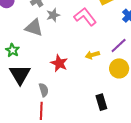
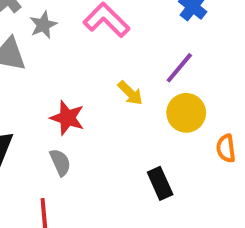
yellow arrow: (92, 55) -> (130, 93), turned -112
gray semicircle: (44, 90) -> (60, 162), moved

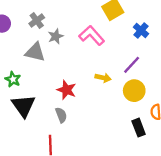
yellow arrow: (130, 93) -> (103, 78), turned -35
black rectangle: (160, 183) -> (139, 128), moved

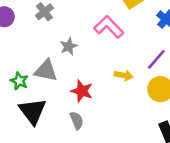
gray star: (56, 36) -> (69, 46), moved
gray triangle: (35, 52) -> (46, 71), moved

